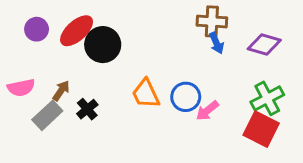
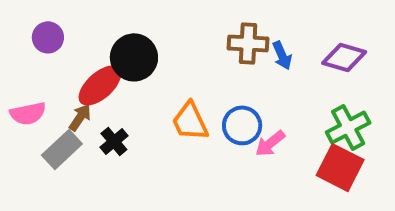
brown cross: (212, 21) -> (248, 43), moved
red ellipse: (77, 31) -> (100, 85), moved

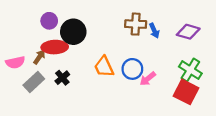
purple circle: (48, 37) -> (49, 21), moved
red ellipse: (100, 85) -> (55, 47), turned 40
brown arrow: (80, 117) -> (39, 57), moved
green cross: (348, 127) -> (190, 70), turned -30

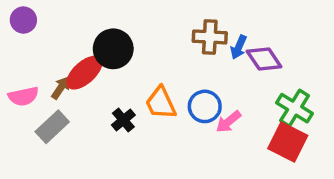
purple circle: (49, 21) -> (23, 20), moved
blue arrow: (154, 31) -> (239, 47), turned 48
purple diamond: (188, 32) -> (264, 59), moved, turned 40
red ellipse: (55, 47) -> (84, 73), turned -40
black cross: (62, 78) -> (123, 120), moved

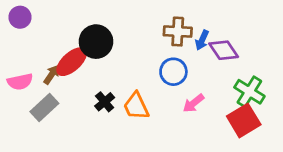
orange trapezoid: (161, 103) -> (136, 106), moved
blue circle: (205, 106) -> (173, 72), moved
red square: (288, 142) -> (244, 120), turned 32

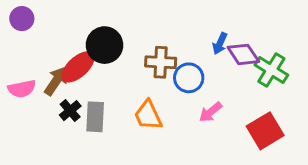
brown cross: (178, 32) -> (161, 62), moved
brown arrow: (52, 75) -> (56, 81), size x1.4
green cross: (249, 92) -> (271, 70), moved
black cross: (105, 102) -> (70, 111), moved
gray rectangle: (44, 108) -> (95, 117), moved, turned -44

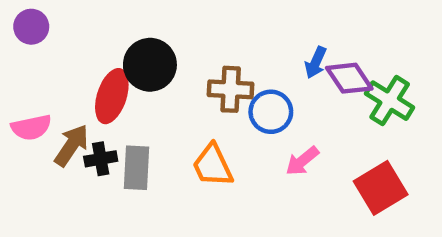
red ellipse: (78, 67) -> (112, 96), turned -30
brown arrow: (56, 81) -> (72, 145), moved
black cross: (70, 111) -> (101, 159), turned 30

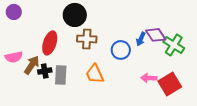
blue arrow: (316, 62) -> (141, 39), moved
black circle: (150, 65) -> (75, 15), moved
brown cross: (231, 89) -> (87, 39), moved
pink arrow: (302, 161) -> (149, 78), moved, turned 42

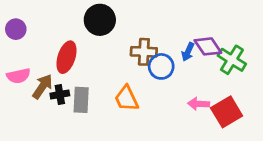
purple circle: (14, 12) -> (16, 29), moved
brown cross: (87, 39) -> (144, 52), moved

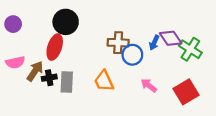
black circle: (100, 20) -> (66, 22), moved
pink arrow: (199, 104) -> (149, 85), moved, turned 35

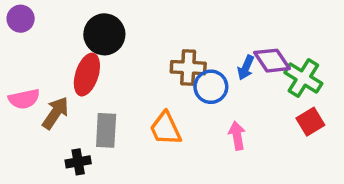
purple circle: (13, 24) -> (21, 19), moved
black cross: (49, 78) -> (78, 162), moved
pink arrow: (149, 85) -> (237, 136), turned 42
red square: (186, 92) -> (310, 122), moved, size x0.7

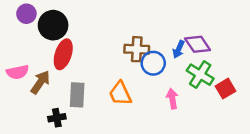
purple circle: (21, 19) -> (26, 14), moved
black circle: (104, 34) -> (53, 25), moved
green cross: (303, 78) -> (200, 75), moved

